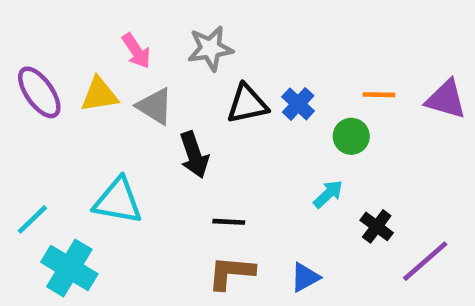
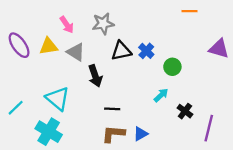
orange line: (379, 95) -> (189, 11), moved
cyan triangle: (118, 201) -> (58, 99), turned 30
purple line: (425, 261) -> (209, 128), turned -35
cyan cross: (69, 268) -> (49, 132), moved
blue triangle: (305, 277) -> (141, 134), moved

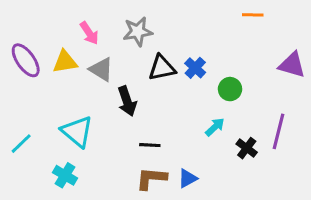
purple line: (209, 128) -> (278, 131), moved
cyan cross: (49, 132) -> (65, 175), size x0.7

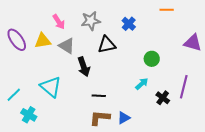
blue cross: (195, 68) -> (129, 24), moved
cyan cross: (65, 175) -> (29, 115), moved

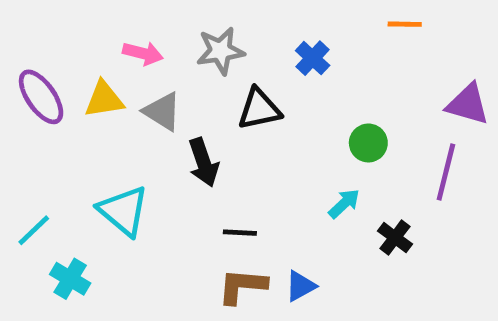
pink arrow: (59, 22) -> (143, 53), turned -42
purple line: (184, 87) -> (446, 172), moved

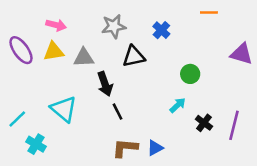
pink arrow: (143, 53) -> (56, 25), moved
gray triangle: (162, 111) -> (84, 58), turned -35
purple line: (446, 172) -> (234, 125), moved
black line: (240, 233) -> (117, 112), moved, turned 60

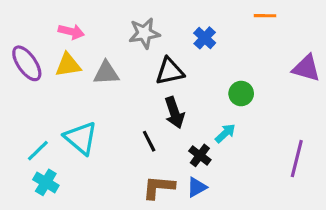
black arrow: (105, 84) -> (174, 113), moved
cyan line: (17, 119) -> (38, 151), moved
black cross: (204, 123) -> (200, 155), moved

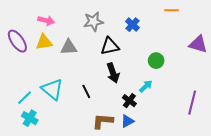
black line: (149, 141) -> (86, 91), moved

